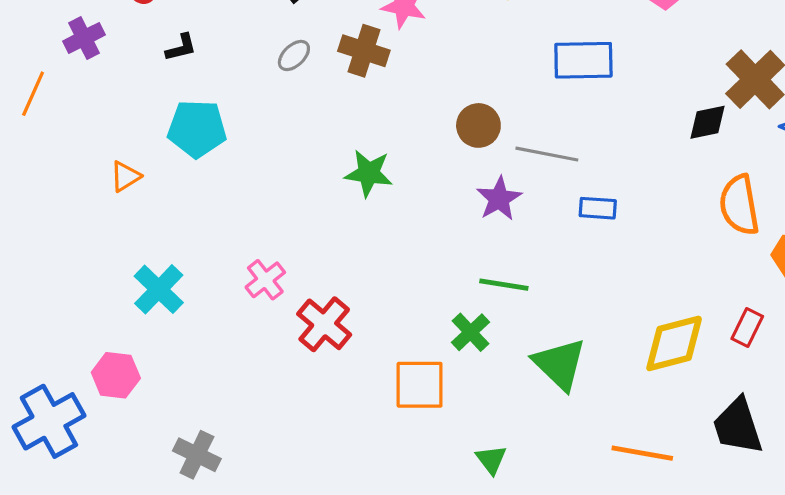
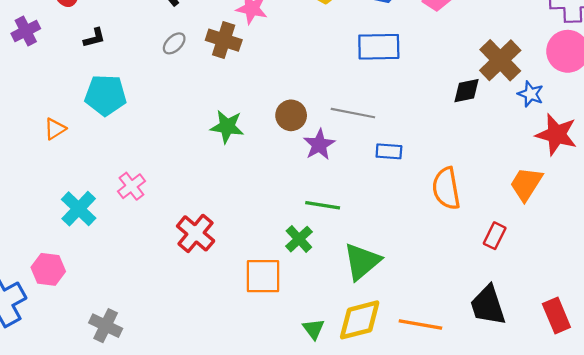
brown circle: (478, 125) -> (291, 115), moved
orange semicircle: (739, 205) -> (446, 188), moved
pink cross: (265, 280) -> (131, 186), moved
yellow diamond: (674, 343) -> (360, 320), moved
green triangle: (560, 364) -> (362, 262), turned 36

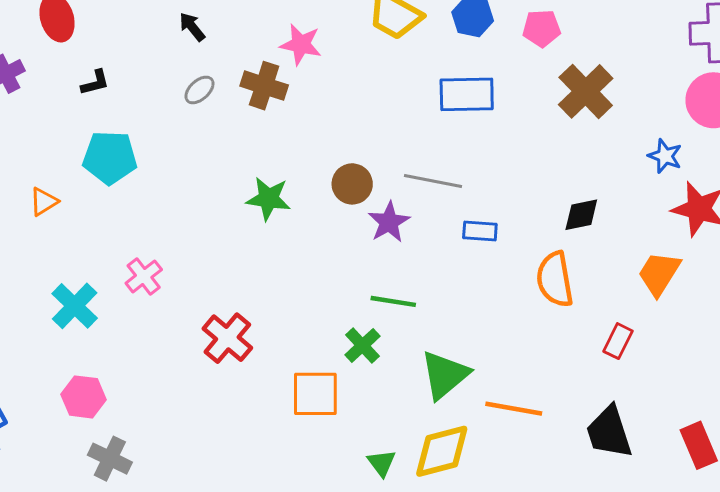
brown cross: (500, 60) -> (586, 91), moved
black diamond: (467, 91) -> (581, 215), moved
pink hexagon: (48, 269) -> (83, 397), moved
orange line: (420, 324) -> (514, 409), moved

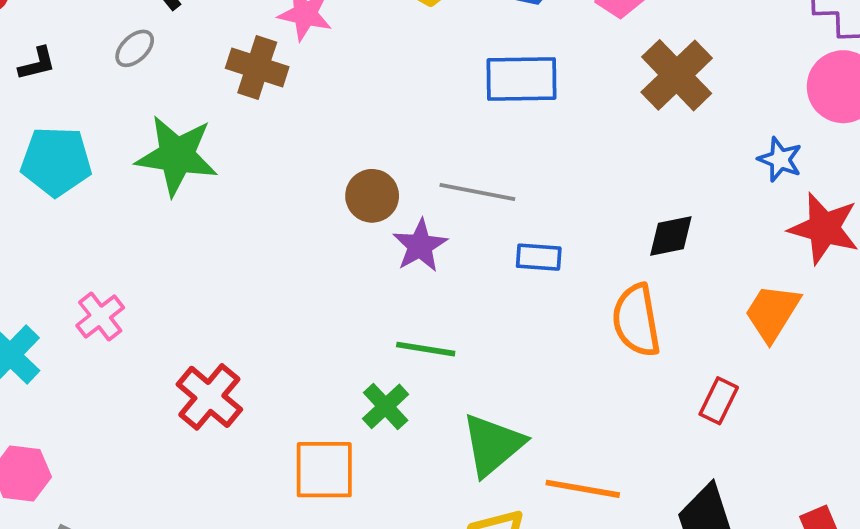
gray ellipse: (199, 90) -> (135, 48), moved
green star: (268, 199) -> (177, 156), moved, size x1.4

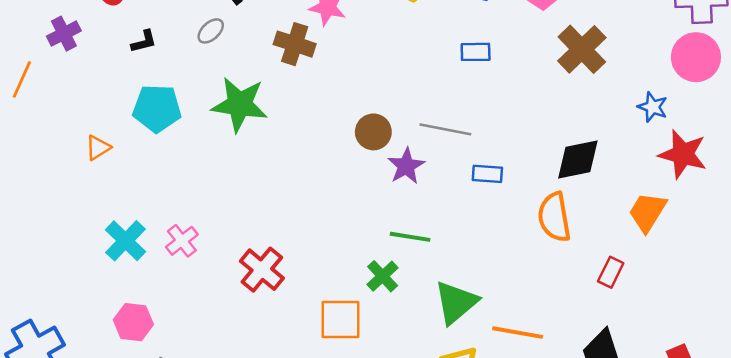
blue rectangle: (521, 79) -> (476, 52), size x0.6
black diamond: (671, 236) -> (578, 159), size x1.4
pink cross: (100, 316) -> (182, 241), moved

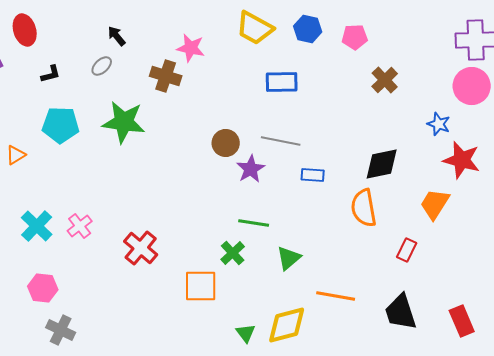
brown cross: (582, 49) -> (385, 80), size x0.7
blue rectangle: (476, 52) -> (282, 82), moved, size x1.4
green triangle: (456, 302) -> (289, 258), moved, size x0.7

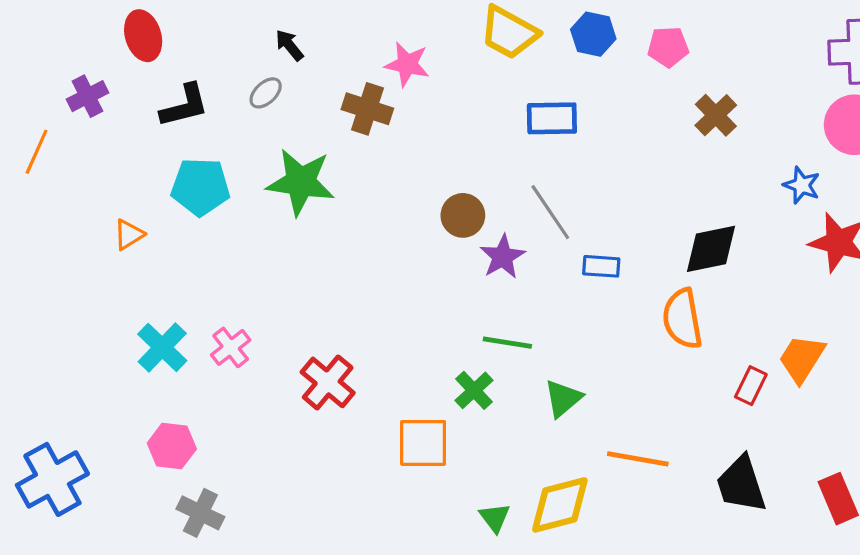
black L-shape: (51, 74) -> (184, 106), size x1.6
gray line: (281, 141) -> (550, 212), turned 45
orange trapezoid: (435, 204) -> (802, 359), moved

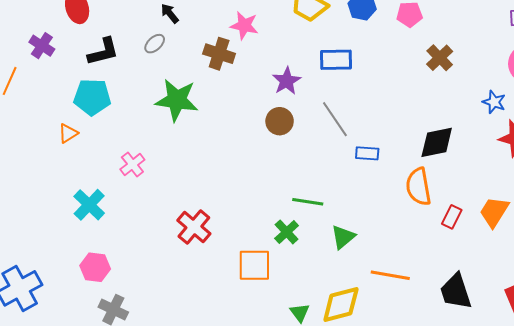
purple cross: (87, 96) -> (42, 46), turned -30
cyan pentagon: (200, 187) -> (92, 97), moved
purple star: (503, 257) -> (287, 81), moved
pink cross: (231, 347) -> (132, 165), moved
red rectangle: (751, 386) -> (452, 217), moved

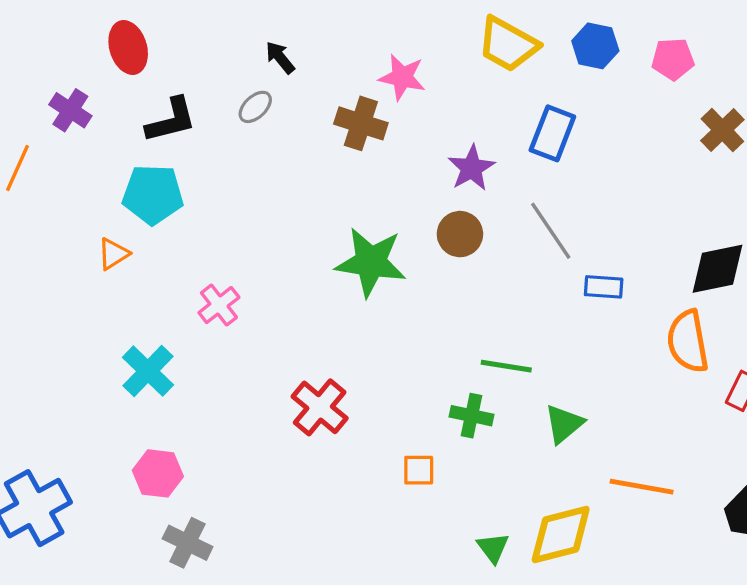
blue rectangle: (336, 60) -> (552, 133), turned -68
green star: (177, 100) -> (371, 262), moved
green cross: (287, 232) -> (472, 416), turned -35
orange square: (254, 265) -> (419, 470), size x0.6

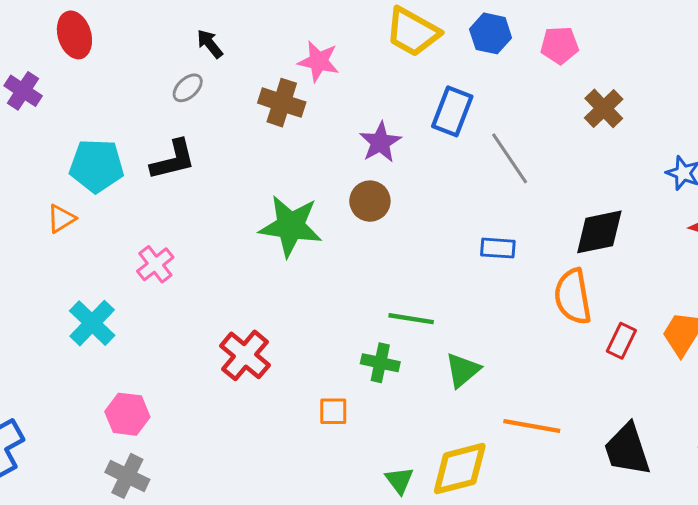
black L-shape: (171, 120) -> (173, 160), moved
gray line: (551, 231) -> (510, 158), moved
pink hexagon: (158, 473) -> (127, 414), moved

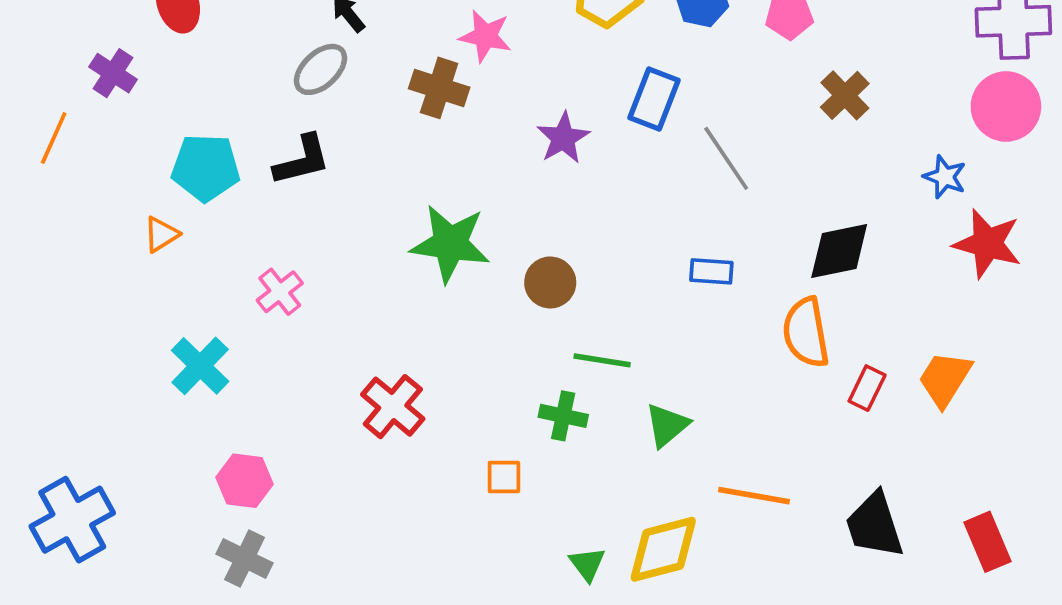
gray ellipse: (188, 88) -> (321, 69), size x1.4
brown circle: (370, 201) -> (550, 282), moved

